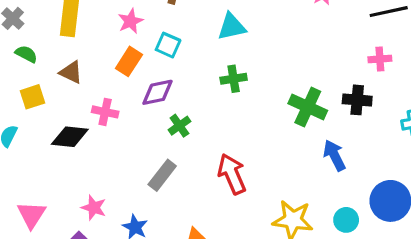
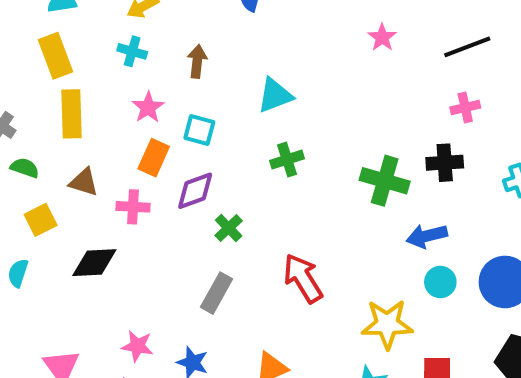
pink cross: (105, 112) -> (133, 207), moved
blue arrow: (334, 155) -> (427, 236), turned -68
cyan circle: (346, 220) -> (440, 282), moved

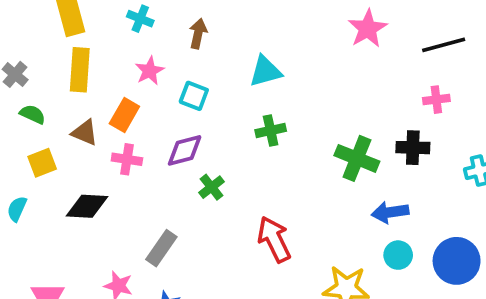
pink star: (382, 37) -> (368, 29), size x1.5
orange rectangle: (154, 158) -> (124, 115), moved
gray rectangle: (217, 293) -> (161, 248), moved

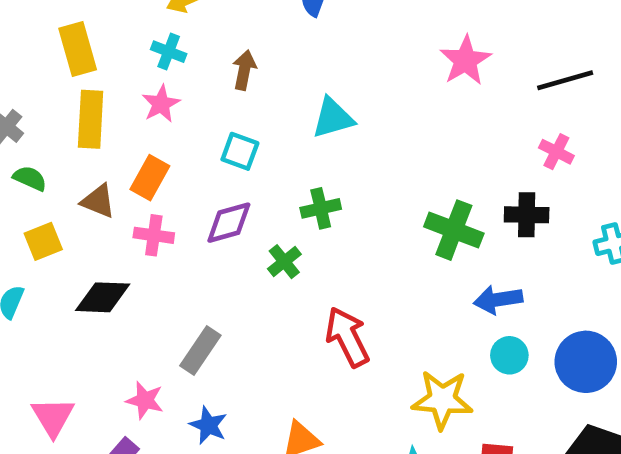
pink star: (150, 71) -> (161, 104), moved
pink cross: (436, 100) -> (556, 152), turned 35
green cross: (271, 131) -> (321, 208), moved
green cross: (212, 187) -> (284, 262), moved

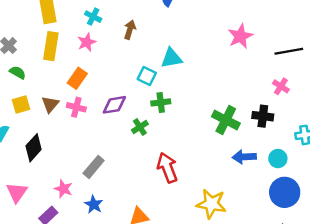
cyan square: (240, 151) -> (147, 76), moved
brown triangle: (98, 201) -> (50, 104), moved, turned 42
black diamond: (103, 297) -> (34, 148), moved, turned -56
cyan circle: (509, 355) -> (278, 159), moved

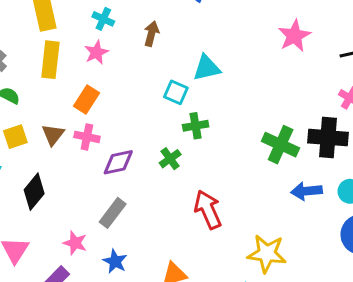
purple diamond: (114, 105) -> (118, 162), moved
black cross: (263, 116) -> (328, 138), size x1.4

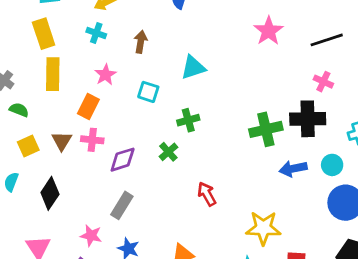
pink star: (96, 52) -> (106, 75), moved
cyan square: (176, 92) -> (148, 92), moved
green cross: (281, 145) -> (266, 129), turned -32
red arrow: (208, 210) -> (207, 194), size x0.7

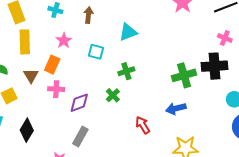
brown triangle: (62, 141) -> (31, 76), moved
blue arrow: (293, 169) -> (176, 109), moved

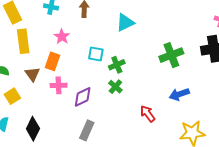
cyan square: (96, 52) -> (96, 54), moved
green cross: (126, 71) -> (117, 65), moved
green cross: (184, 75) -> (171, 55), moved

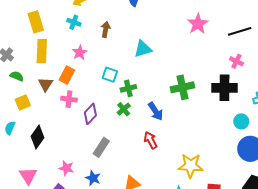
blue arrow: (179, 94) -> (156, 111), moved, turned -114
purple diamond: (83, 97) -> (90, 114), turned -30
gray rectangle: (87, 130) -> (101, 147), moved

